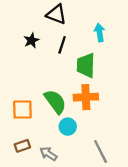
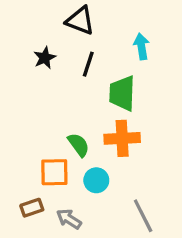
green semicircle: (55, 102) -> (79, 145), size x0.7
orange square: (22, 110) -> (54, 172), moved

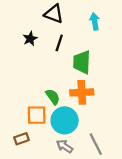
cyan arrow: (141, 46) -> (95, 21), moved
cyan circle: (96, 180) -> (65, 120), size x1.6
gray arrow: (69, 219) -> (65, 146), moved

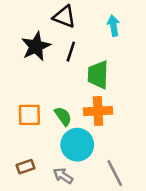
black star: (30, 39) -> (36, 46), size x1.6
orange square: (37, 115) -> (29, 115), moved
gray arrow: (65, 146) -> (63, 176), moved

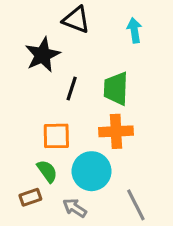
black line: (71, 52) -> (72, 89), moved
orange square: (29, 115) -> (56, 136), moved
green semicircle: (63, 116) -> (47, 171), moved

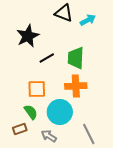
black triangle: (76, 20) -> (64, 13), moved
cyan arrow: (134, 30) -> (88, 20), turned 70
black line: (72, 89) -> (47, 58), turned 42

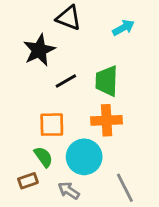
black triangle: (64, 13) -> (69, 18), moved

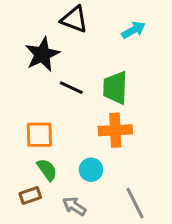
black line: (66, 81) -> (71, 88), turned 55
orange square: (52, 125) -> (39, 135), moved
cyan circle: (84, 157) -> (91, 170), size x0.6

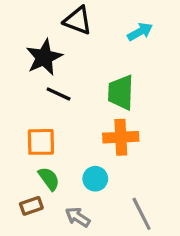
black line: (71, 88) -> (59, 94), moved

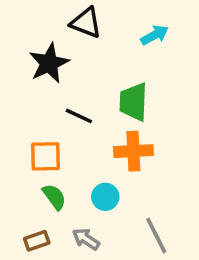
black line: (59, 94) -> (79, 116), moved
brown rectangle: (31, 206) -> (37, 241), moved

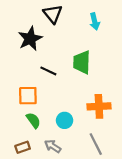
black triangle: (86, 23) -> (53, 14), turned 30
cyan arrow: (155, 35) -> (95, 21), turned 105
orange cross: (133, 151) -> (99, 106), moved

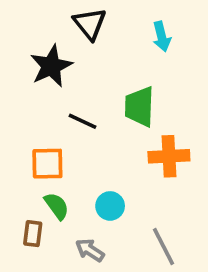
orange cross: (99, 106) -> (169, 156), moved
brown rectangle: (23, 147) -> (33, 234), moved, turned -64

